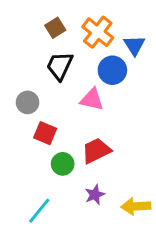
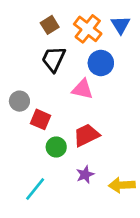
blue triangle: (134, 45) -> (121, 25), moved
gray circle: (28, 102) -> (19, 101), moved

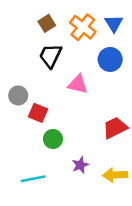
blue circle: (101, 63) -> (110, 59), moved
red trapezoid: (86, 135) -> (115, 128), moved
cyan line: (35, 189) -> (33, 179), turned 40

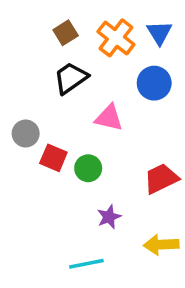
black trapezoid: (50, 56) -> (71, 78), turned 30
green circle: (53, 139) -> (88, 168), moved
purple star: (80, 165) -> (109, 217), moved
cyan line: (33, 179) -> (86, 264), moved

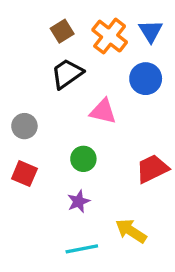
red square: (53, 158) -> (24, 174), moved
purple star: (109, 217) -> (78, 201), moved
yellow arrow: (161, 245) -> (131, 231), moved, turned 36

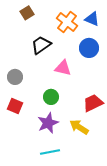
brown square: (62, 31) -> (27, 13), moved
blue triangle: (151, 31) -> (92, 19), turned -35
purple star: (78, 201) -> (48, 123), size x1.5
yellow arrow: (131, 231) -> (79, 127), moved

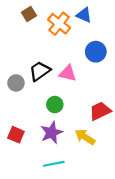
blue triangle: (92, 19) -> (84, 15), moved
orange cross: (67, 22) -> (59, 24), moved
black trapezoid: (41, 45) -> (40, 71), moved
red square: (15, 106) -> (16, 135), moved

